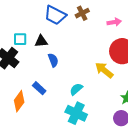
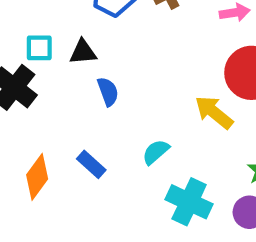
blue rectangle: (39, 88) -> (91, 164), moved
cyan cross: (76, 113) -> (189, 202), moved

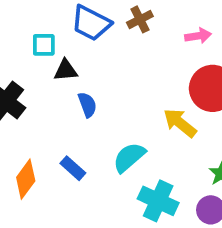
cyan square: (39, 48) -> (44, 45), moved
cyan semicircle: (156, 152) -> (129, 157), size x1.4

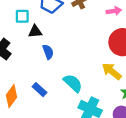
yellow arrow: (180, 123) -> (112, 71), moved
cyan semicircle: (129, 157) -> (73, 83), turned 84

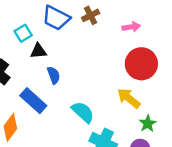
cyan square: (22, 16) -> (23, 33), turned -32
blue rectangle: (39, 90) -> (33, 101), moved, size x1.5

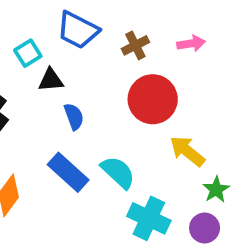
brown cross: (91, 15) -> (135, 45), moved
red circle: (141, 64) -> (153, 99), moved
blue rectangle: (33, 101) -> (68, 172), moved

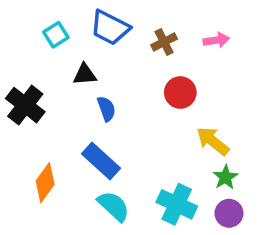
cyan square: (28, 53) -> (56, 35), moved
red circle: (153, 99) -> (180, 92), size x0.7
cyan semicircle: (118, 172) -> (114, 206), moved
green star: (216, 190) -> (225, 177), moved

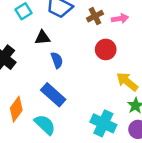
pink arrow: (216, 40) -> (120, 18), moved
cyan semicircle: (114, 206) -> (45, 125), moved

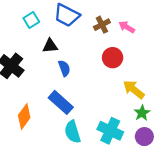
pink arrow: (120, 18) -> (127, 27), turned -140
cyan semicircle: (45, 125) -> (73, 132), moved, turned -150

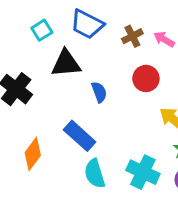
black triangle: (50, 46) -> (66, 63), size x1.5
blue semicircle: (64, 68) -> (99, 92), moved

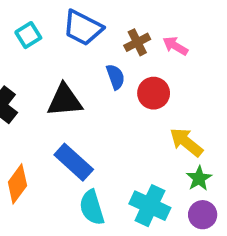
black triangle: (66, 63) -> (65, 100), moved
blue semicircle: (99, 92) -> (115, 77), moved

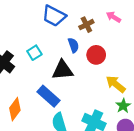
cyan square: (28, 35) -> (34, 53), moved
pink arrow: (175, 46) -> (114, 17), moved
black triangle: (65, 100) -> (63, 70), moved

